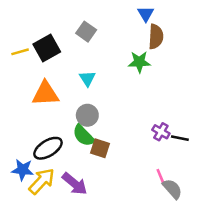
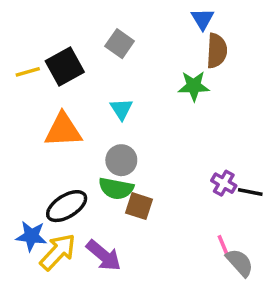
green semicircle: (84, 136) -> (116, 188), turned -35

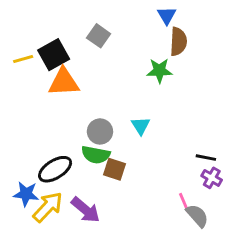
cyan triangle: (121, 109) -> (141, 126), moved
orange triangle: (63, 130) -> (64, 82), moved
purple cross: (224, 183) -> (212, 178), moved

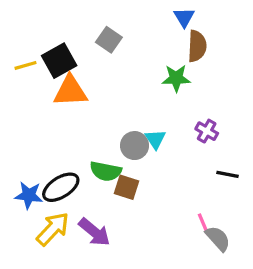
gray circle: (100, 131) -> (135, 146), moved
purple cross: (212, 178) -> (207, 131), moved
blue star: (26, 194) -> (29, 195), moved

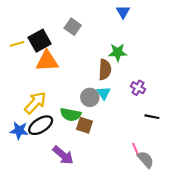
brown semicircle: (197, 46) -> (105, 70), moved
yellow arrow: (53, 229) -> (35, 103), moved

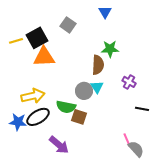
blue triangle: (123, 12) -> (105, 12), moved
yellow arrow: (35, 103) -> (33, 96), turned 35

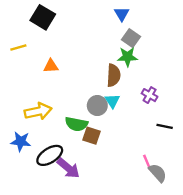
gray square: (68, 25) -> (131, 38), moved
black square: (37, 38) -> (43, 17), moved, turned -30
orange triangle: (44, 57) -> (51, 66), size x0.6
black ellipse: (38, 117) -> (50, 155), moved

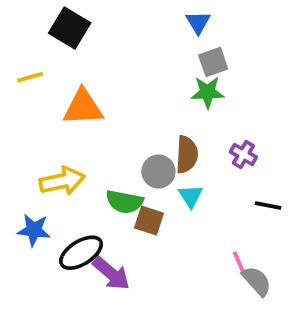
gray square: (131, 38) -> (213, 62), turned 36
orange triangle: (51, 66) -> (83, 107), size x1.6
brown semicircle: (114, 75) -> (187, 155), moved
cyan triangle: (112, 101) -> (191, 196), moved

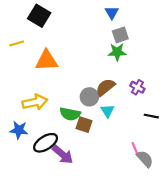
brown semicircle: (187, 155) -> (105, 87), turned -132

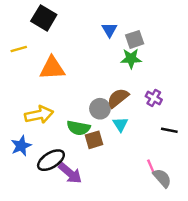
blue triangle: (112, 12) -> (110, 30), moved
brown square: (84, 125) -> (94, 140), turned -35
blue star: (19, 130) -> (21, 146), turned -30

